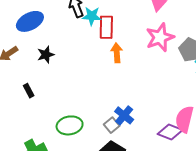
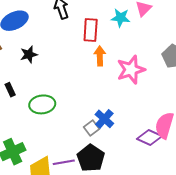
cyan star: (92, 16) -> (120, 18), moved
pink star: (160, 37) -> (131, 70), moved
green ellipse: (70, 125) -> (42, 104), moved

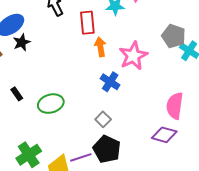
black star: (29, 55) -> (22, 42), moved
blue cross: (104, 119) -> (110, 82), moved
purple diamond: (150, 137) -> (164, 135), moved

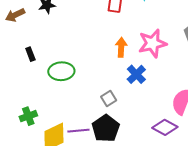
orange arrow: (100, 47) -> (121, 47), moved
blue cross: (110, 82) -> (136, 74), moved
green cross: (29, 155) -> (28, 116), size x0.7

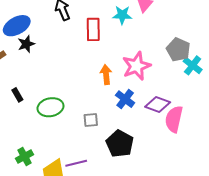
gray square: (109, 99) -> (91, 120), moved, turned 35
purple diamond: (165, 127) -> (158, 104), moved
black pentagon: (106, 128) -> (120, 144), moved

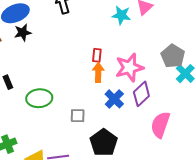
red rectangle: (93, 29) -> (97, 55), moved, size x0.6
purple diamond: (158, 104) -> (141, 94), moved, turned -70

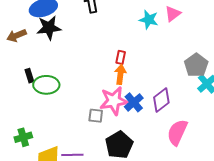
black star: (23, 33) -> (49, 28), size x1.4
pink star: (129, 68) -> (114, 101), moved
green ellipse: (39, 98) -> (46, 85), moved

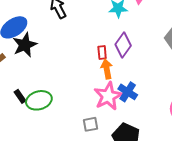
purple diamond: (161, 100) -> (123, 45), moved
gray square: (96, 116) -> (90, 124), moved

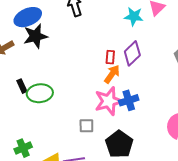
orange arrow: (107, 69) -> (112, 74), turned 36
blue cross: (128, 92) -> (129, 100), turned 30

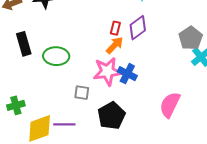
black rectangle: (22, 86) -> (24, 44), size x1.6
green ellipse: (40, 93) -> (56, 56), moved
blue cross: (129, 100) -> (127, 74), turned 36

